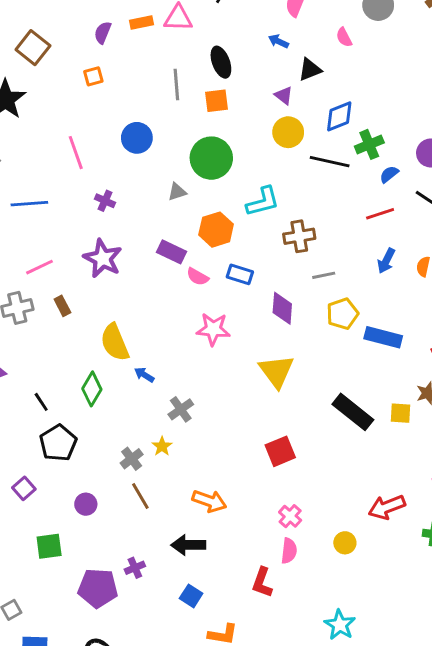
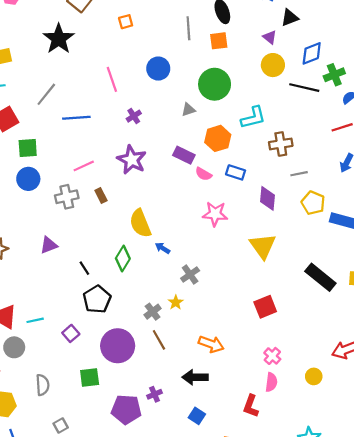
purple cross: (105, 201) -> (134, 116), turned 32
yellow pentagon: (342, 314) -> (313, 203), turned -30
purple circle: (86, 504) -> (118, 346), size x2.0

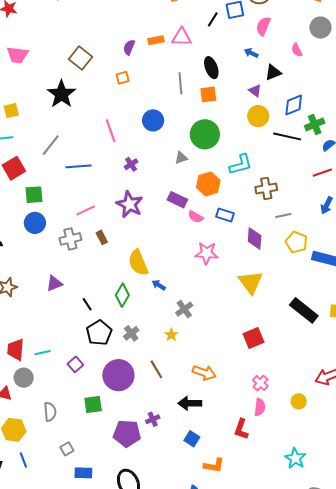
gray cross: (153, 312) -> (131, 333), moved

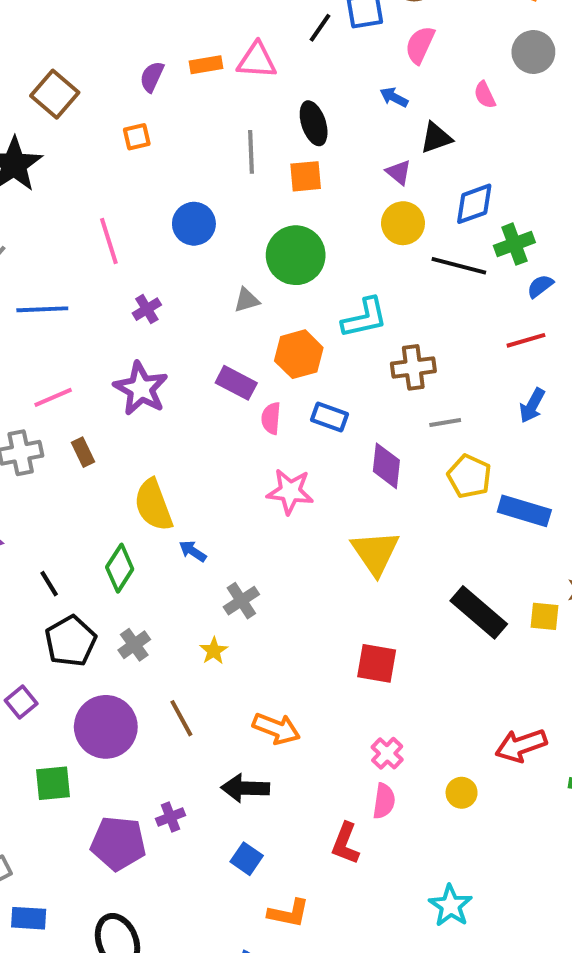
pink semicircle: (196, 217) -> (271, 418), turned 63
red square: (253, 338) -> (377, 663), turned 30

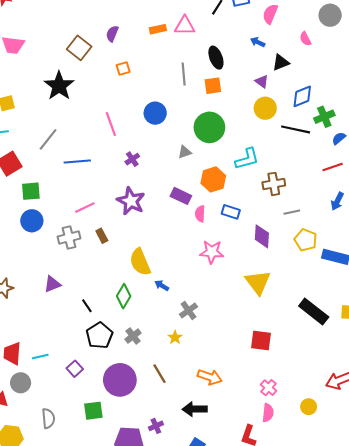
purple semicircle: (152, 77) -> (112, 34), moved

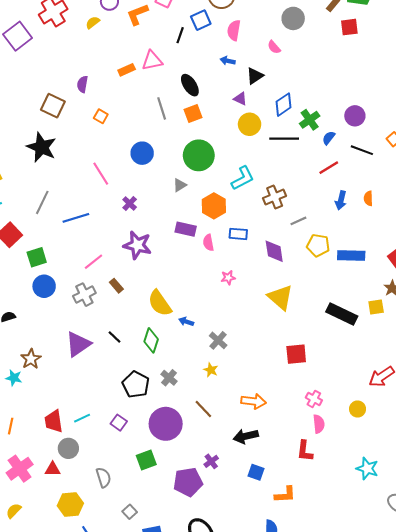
orange square: (123, 69) -> (101, 116), turned -32
pink star: (212, 252) -> (228, 278), size x0.6
purple triangle: (52, 284) -> (78, 344), size x1.5
black line: (87, 306) -> (115, 337), moved

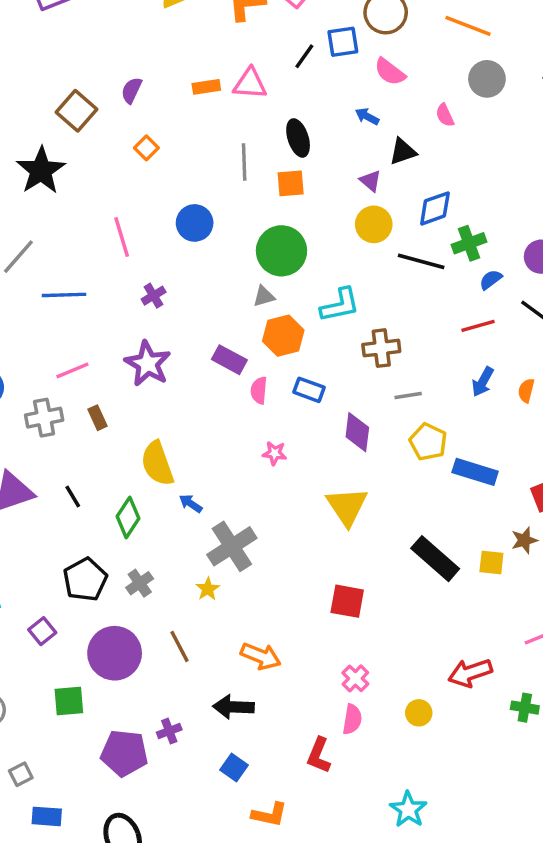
pink semicircle: (234, 30) -> (390, 72), turned -78
gray triangle: (180, 185) -> (264, 296), moved
gray cross: (218, 340) -> (232, 546), size x1.6

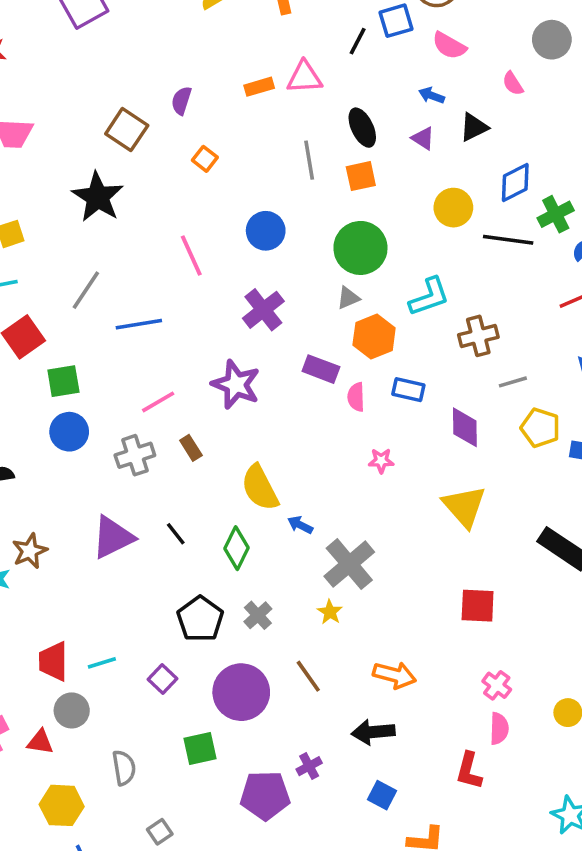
purple triangle: (370, 181) -> (423, 138), moved
purple cross: (154, 296) -> (263, 310), moved, size x1.6

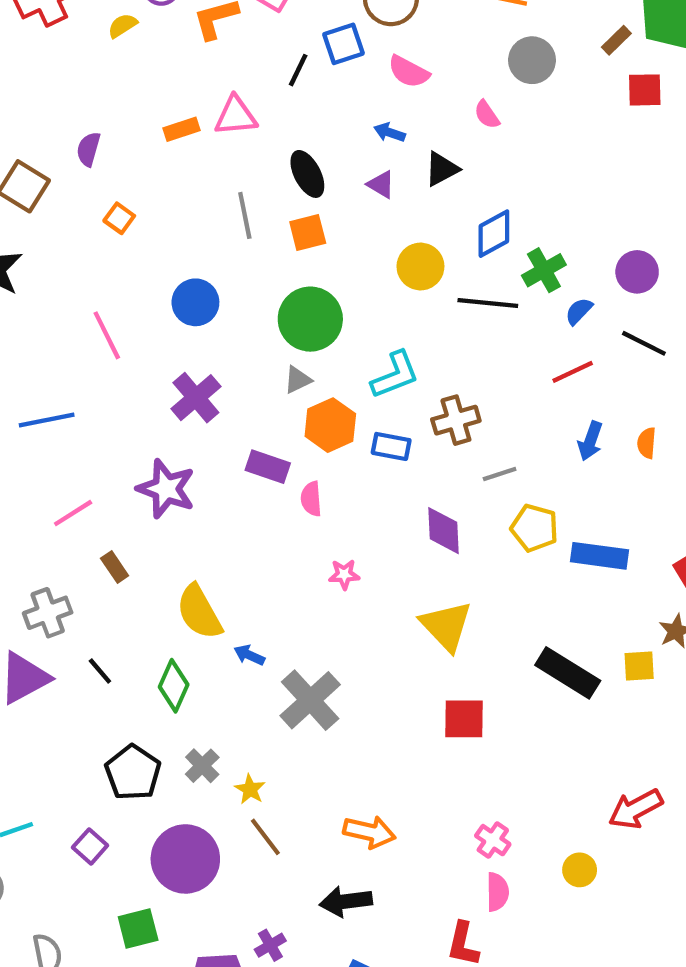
blue rectangle: (408, 390) -> (391, 446), moved
gray cross: (135, 455) -> (48, 613), moved
red square: (478, 606) -> (464, 719), moved
yellow star: (330, 612) -> (250, 789), moved

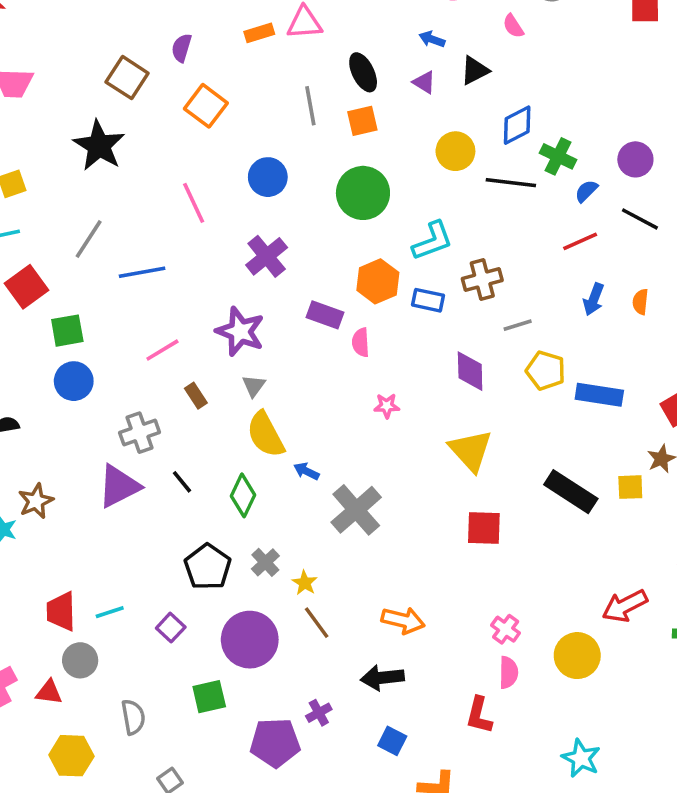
orange square: (119, 218) -> (206, 106), size x1.6
green cross: (544, 270) -> (558, 156), turned -36
gray triangle: (298, 380) -> (254, 386), moved, turned -30
yellow circle: (580, 870) -> (577, 656), size x1.6

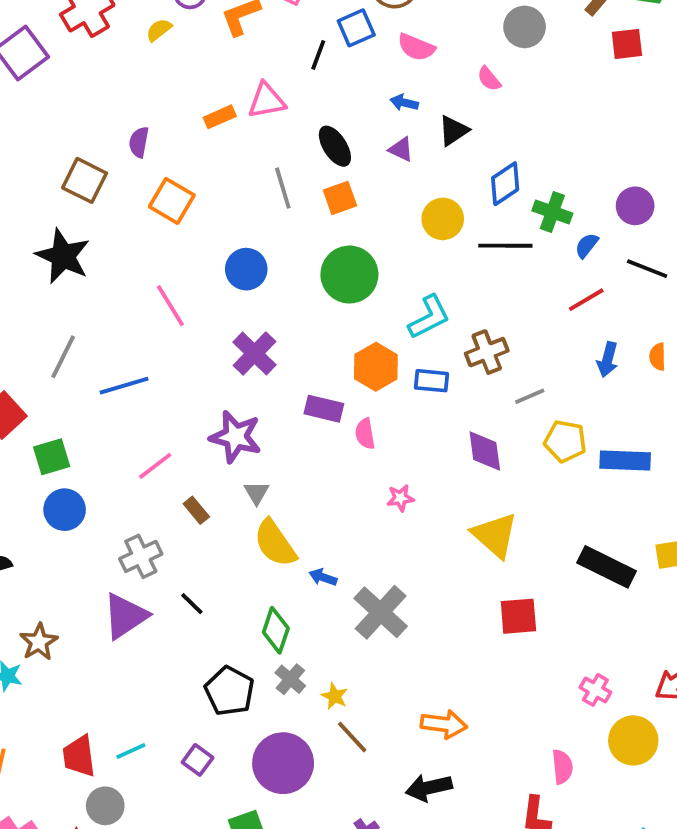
green diamond: (243, 495) -> (276, 630), moved
pink cross: (506, 629) -> (595, 690), moved

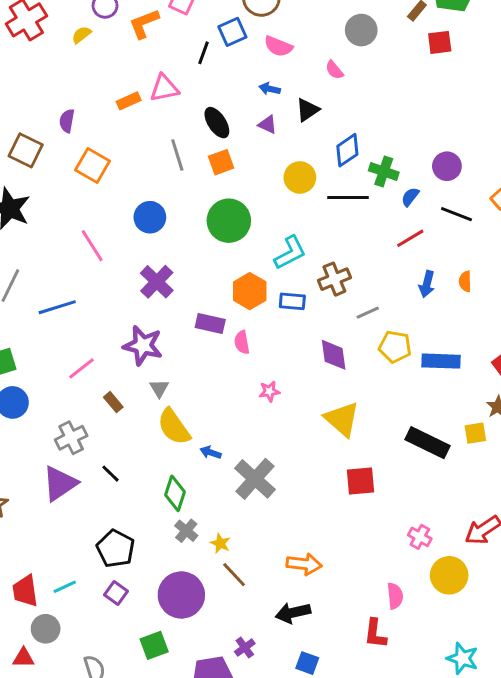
black pentagon: (230, 691) -> (116, 549), moved

